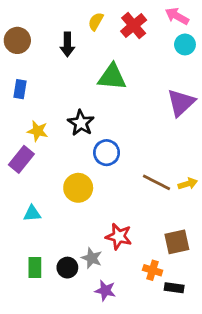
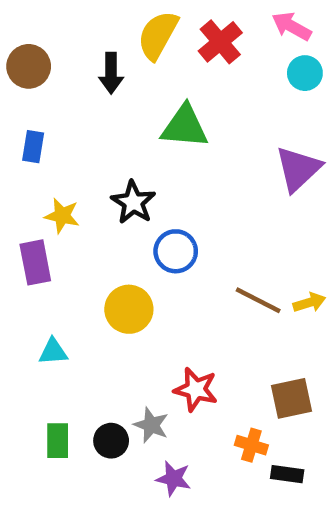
yellow semicircle: (96, 21) -> (158, 35), size x1.6
purple rectangle: (21, 159) -> (35, 262), turned -50

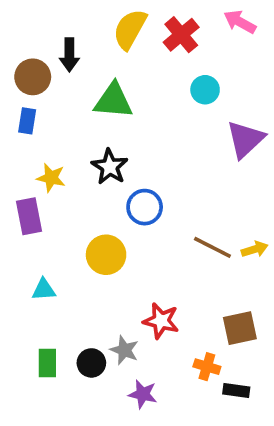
brown circle: (29, 66) -> (33, 77), moved
black arrow: (111, 73) -> (69, 55), moved
cyan circle: (305, 73) -> (205, 90), moved
green triangle: (185, 127) -> (113, 101), moved

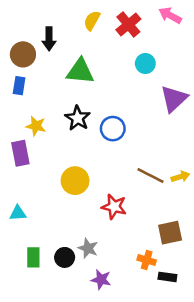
yellow semicircle: (130, 29) -> (92, 21), size x0.7
blue circle: (145, 207) -> (113, 129), moved
cyan triangle: (44, 290) -> (18, 213), moved
red star: (161, 321) -> (114, 207), moved

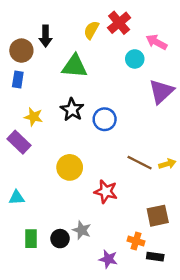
pink arrow: (170, 15) -> (156, 42), moved
yellow semicircle: (92, 21) -> (91, 30), moved
purple rectangle: (20, 153) -> (19, 142), turned -35
purple star: (101, 280) -> (108, 259), moved

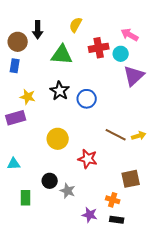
red cross: (119, 23) -> (99, 48), moved, turned 30
cyan circle: (135, 59) -> (121, 54), moved
purple rectangle: (19, 142) -> (16, 118), turned -60
black circle: (60, 239) -> (50, 181), moved
black rectangle: (155, 257) -> (117, 220), moved

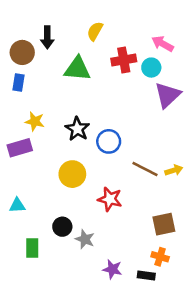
black star: (60, 91) -> (77, 129), moved
blue circle: (87, 99) -> (109, 141), moved
orange cross: (113, 200) -> (160, 257), moved

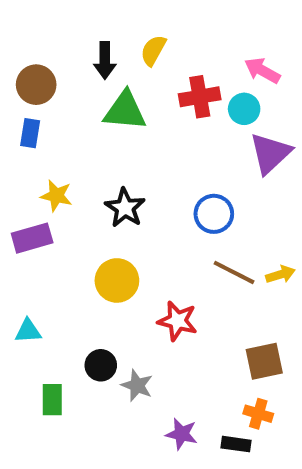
black arrow: (47, 37) -> (105, 60), moved
blue circle: (109, 141) -> (214, 214), moved

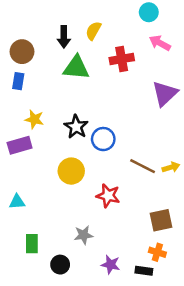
cyan circle: (244, 109) -> (149, 12), moved
blue circle: (214, 214) -> (103, 139), moved
black circle: (101, 365) -> (60, 265), moved
gray star: (137, 385) -> (84, 235), turned -30

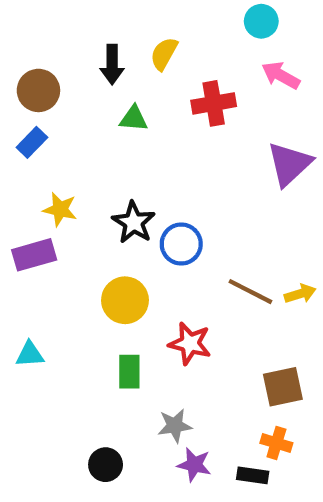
green triangle: (76, 68) -> (134, 119), size x0.6
blue rectangle: (18, 81) -> (32, 142), turned 35
gray star: (84, 235) -> (175, 426), moved
green rectangle: (32, 244) -> (129, 372), moved

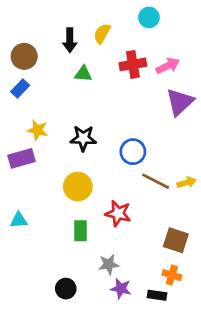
cyan circle: (261, 21) -> (149, 17), moved
pink arrow: (281, 75) -> (168, 66), moved, turned 125
black star: (134, 222) -> (83, 138), turned -30
blue circle: (181, 244) -> (133, 152), moved
brown square: (283, 387) -> (176, 240), turned 30

